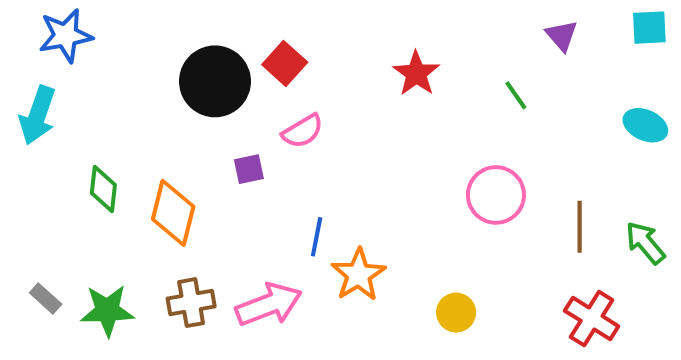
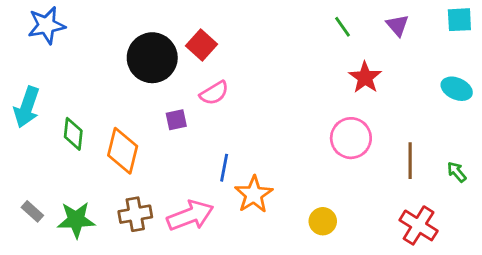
red star: (416, 73) -> (365, 77), moved
green line: (516, 95) -> (342, 27), moved
cyan arrow: (38, 115) -> (27, 107), moved
green arrow: (645, 243) -> (457, 172), size x0.7

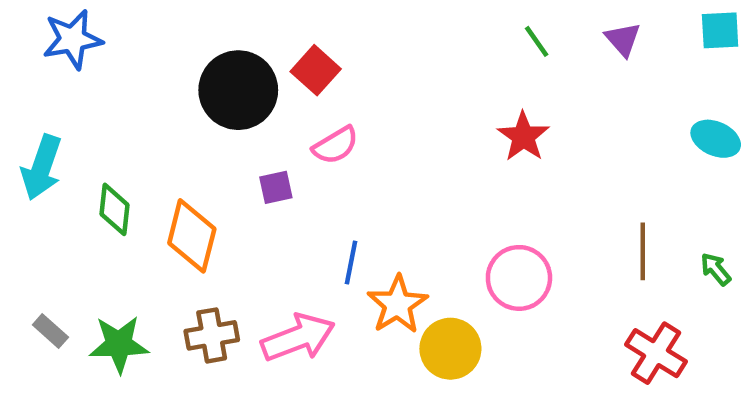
red star: (365, 77) -> (523, 137), moved
pink circle: (351, 138) -> (519, 278), moved
yellow circle: (323, 221) -> (450, 349), moved, size x1.4

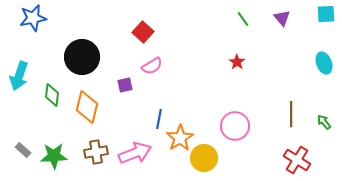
black circle: (238, 90) -> (82, 57), moved
red star: (523, 137) -> (237, 62), size x0.7
cyan ellipse: (716, 139) -> (324, 63), turned 45

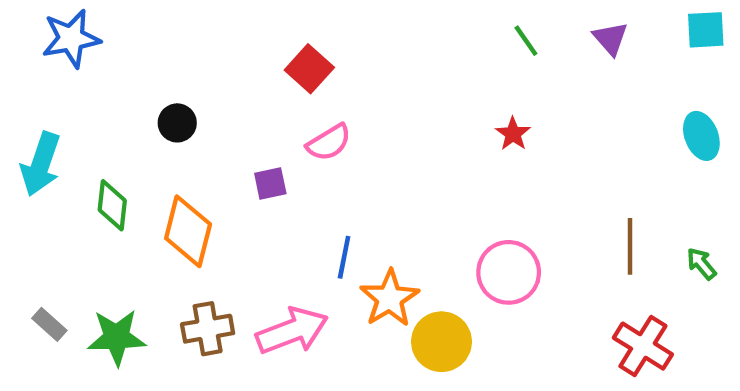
black circle: (82, 57) -> (177, 123), size x0.5

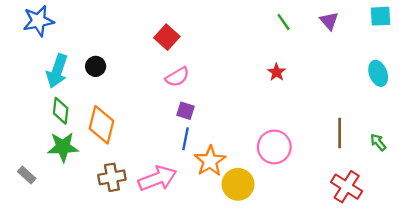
cyan arrow: (41, 164) -> (57, 71), moved
purple square: (270, 184) -> (185, 111), moved, turned 30
green star: (117, 337) -> (63, 147), moved

